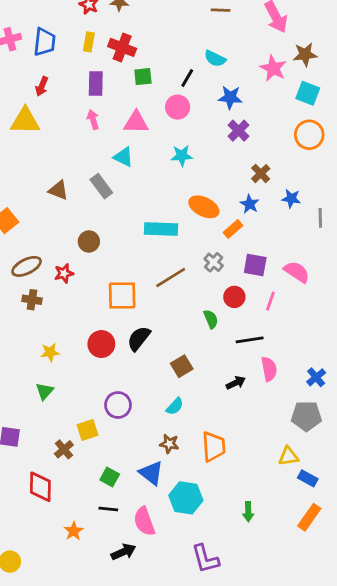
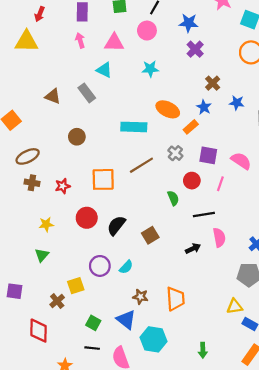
red star: (64, 273) -> (63, 186), moved
black semicircle: (139, 338) -> (116, 225), moved
cyan semicircle: (175, 406) -> (126, 267), moved

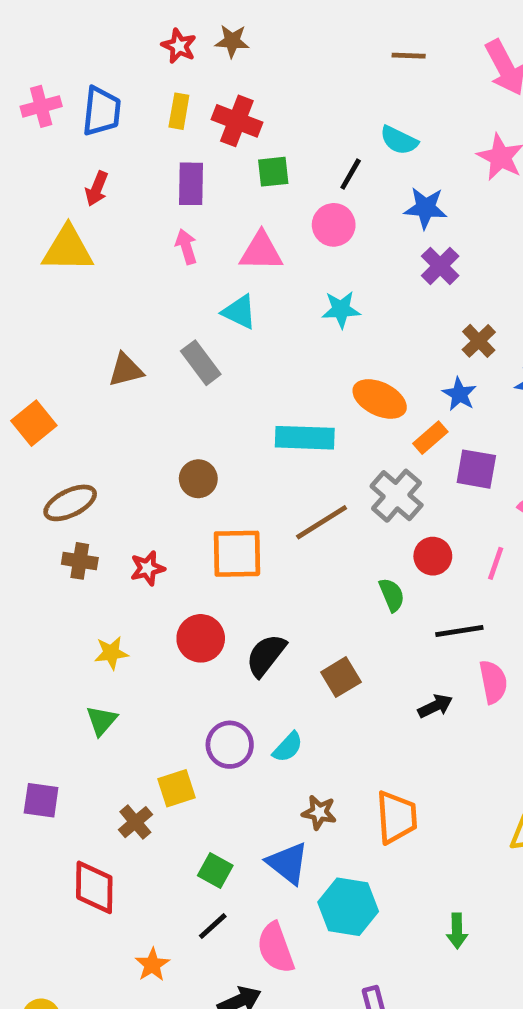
brown triangle: (53, 96) -> (126, 370), turned -35
brown circle: (77, 137) -> (198, 479), moved
gray cross: (175, 153) -> (397, 496), size x1.5
purple square: (208, 155) -> (476, 469), moved
black line: (92, 348) -> (213, 926), turned -48

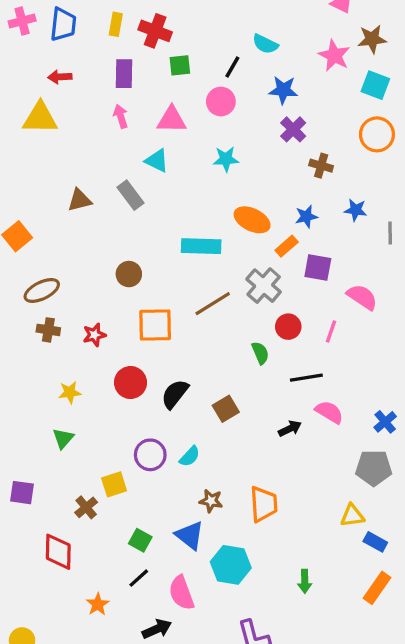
red arrow: (97, 189) -> (60, 77), turned 65
brown cross: (479, 341) -> (321, 166), moved, turned -30
blue star: (459, 394) -> (306, 217), turned 30
pink semicircle: (493, 682) -> (329, 412), turned -48

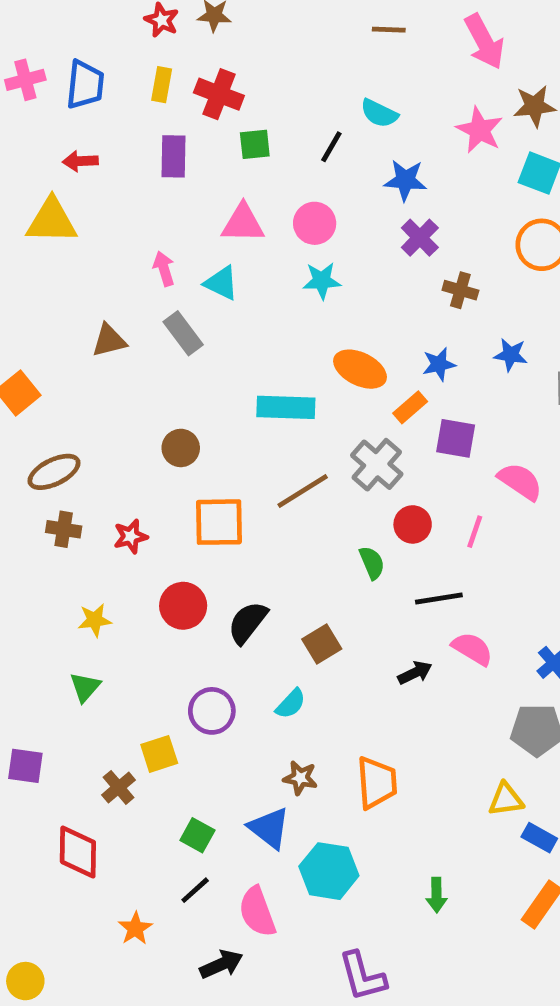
pink circle: (221, 102) -> (315, 223), moved
pink arrow: (121, 116) -> (164, 269), moved
cyan semicircle: (190, 456) -> (291, 704), moved

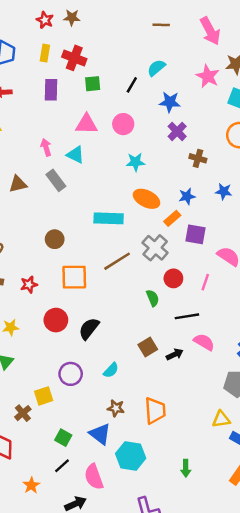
cyan semicircle: (379, 113) -> (156, 68), turned 114
cyan star: (322, 281) -> (135, 162), moved
brown square: (322, 644) -> (148, 347), moved

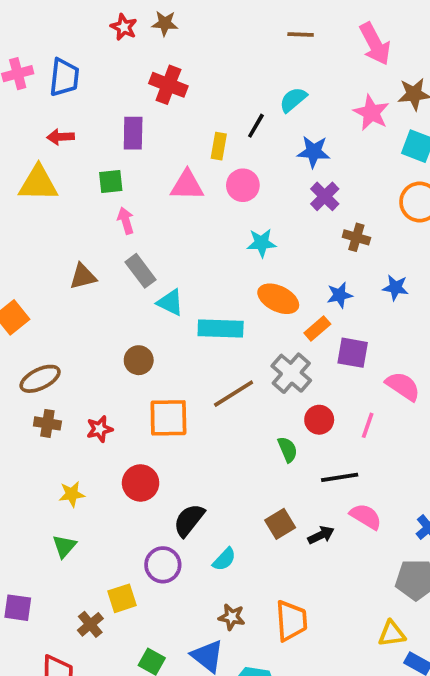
yellow rectangle: (45, 53) -> (219, 146), moved
green square: (93, 84) -> (111, 182), moved
cyan triangle: (75, 155) -> (170, 302), moved
black semicircle: (89, 329) -> (189, 520), moved

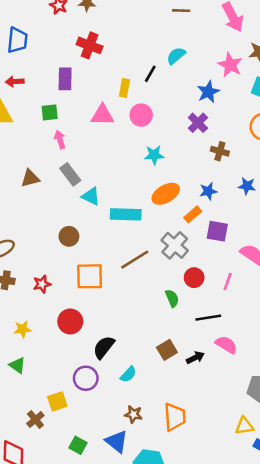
blue star: (314, 152) -> (208, 92), moved, turned -30
orange ellipse: (278, 299) -> (166, 194), turned -56
green triangle: (64, 546) -> (17, 365), turned -36

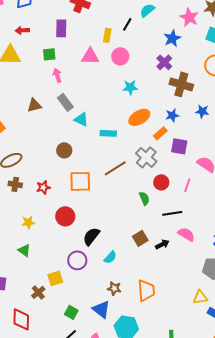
brown cross: (220, 151) -> (181, 84), size x1.6
cyan rectangle: (126, 214) -> (108, 133), size x0.7

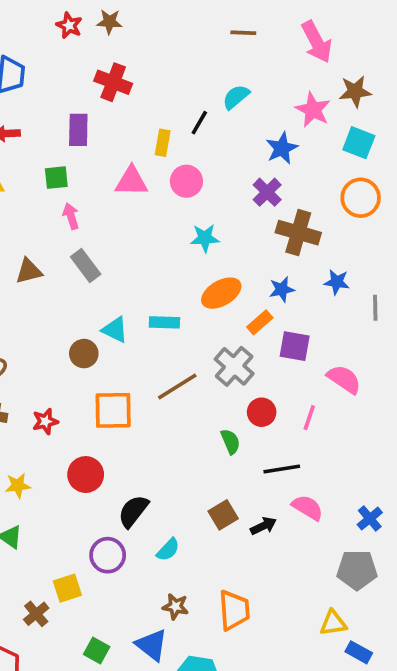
cyan triangle: (81, 119) -> (115, 330), moved

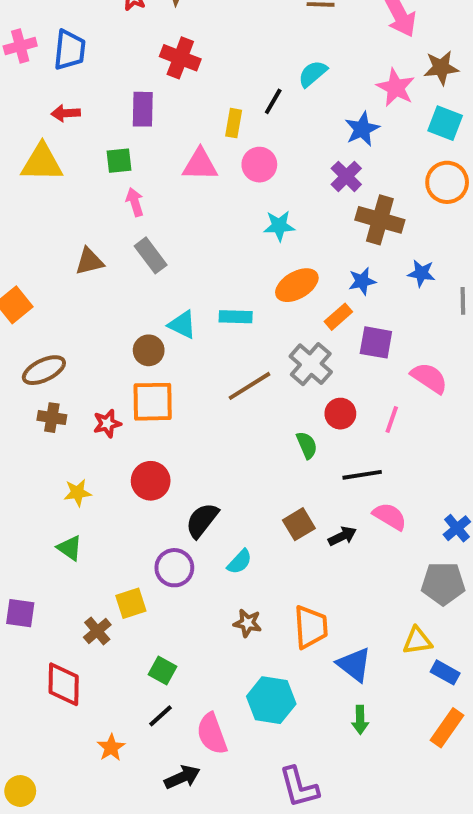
orange square: (113, 410) -> (153, 402), moved
blue triangle: (152, 645) -> (354, 665), moved

